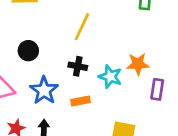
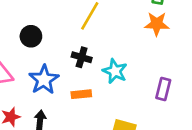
orange star: (138, 64) -> (157, 24), moved

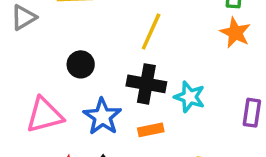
orange star: (157, 24) -> (235, 33), turned 30
black cross: (82, 57) -> (146, 84), size x1.5

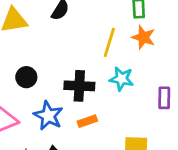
yellow line: (151, 31) -> (109, 42), moved
cyan star: (190, 97) -> (122, 79), moved

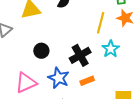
cyan star: (122, 79) -> (111, 49), turned 30
black cross: (79, 86) -> (80, 55), turned -30

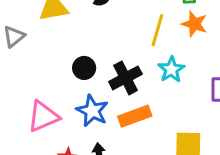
black circle: (41, 51) -> (84, 68), moved
orange rectangle: (87, 81) -> (135, 116), size x1.5

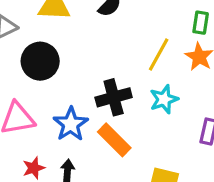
black circle: (84, 68) -> (40, 61), moved, size x1.5
orange rectangle: (135, 116) -> (114, 140), turned 52

